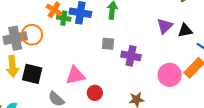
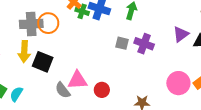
purple cross: (131, 56) -> (144, 44), moved
pink triangle: (75, 75) -> (77, 80), moved

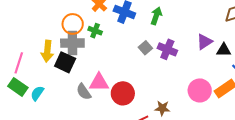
green cross: (82, 11) -> (95, 31), moved
gray cross: (31, 24) -> (72, 43), moved
gray square: (122, 43) -> (145, 48), turned 32
red circle: (102, 90) -> (123, 93), size x1.5

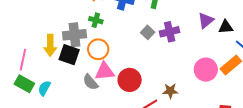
orange circle: (73, 24) -> (98, 49), moved
purple cross: (167, 49) -> (170, 32), turned -30

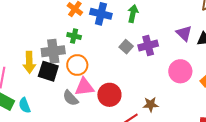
purple triangle: (206, 21) -> (184, 33), turned -36
pink circle: (206, 70) -> (180, 71), moved
cyan semicircle: (44, 88) -> (25, 105), turned -49

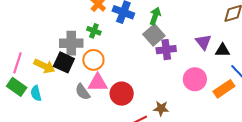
gray square: (126, 47) -> (154, 35), moved, size x1.5
yellow arrow: (29, 62) -> (44, 66), moved, turned -70

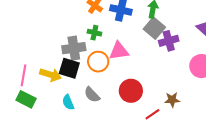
pink triangle: (98, 83) -> (119, 51), moved
cyan semicircle: (36, 93) -> (68, 102), moved

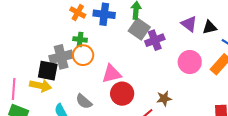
pink triangle: (119, 51) -> (112, 74), moved
orange circle: (98, 62) -> (83, 55), moved
black square: (69, 68) -> (48, 71), moved

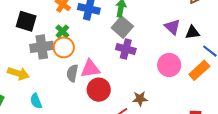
green cross: (80, 39) -> (62, 31), turned 32
purple cross: (155, 40) -> (126, 49), moved, turned 30
black square: (48, 71) -> (26, 21), moved
gray semicircle: (84, 101) -> (72, 73), moved, turned 54

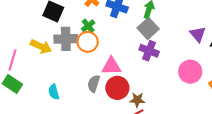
yellow arrow: (18, 73) -> (41, 46), moved
gray semicircle: (72, 73) -> (94, 84), moved
brown star: (140, 99) -> (137, 100), moved

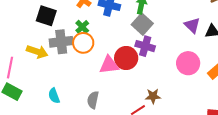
gray semicircle: (94, 84) -> (93, 100), moved
red circle: (117, 88) -> (126, 58), moved
brown star: (137, 100) -> (153, 96), moved

